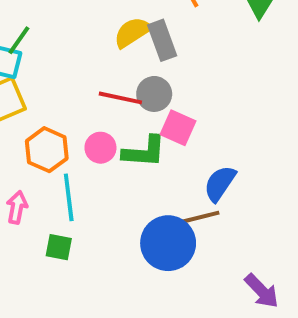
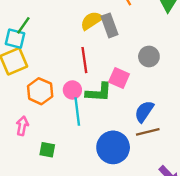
gray circle: (154, 94) -> (149, 56), moved
red line: (120, 98) -> (84, 60), turned 70
cyan line: (69, 197) -> (77, 112), moved
brown line: (200, 217) -> (148, 132), moved

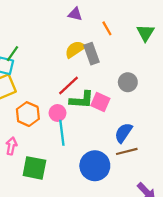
red line: (84, 60) -> (68, 86), turned 55
green L-shape: (99, 92) -> (82, 100), moved
green square: (47, 150) -> (34, 168), size x1.6

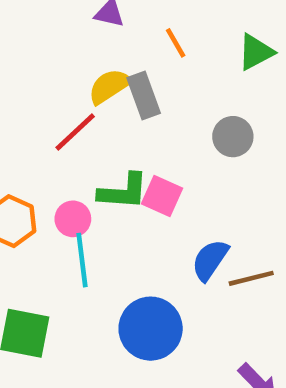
green triangle: (145, 33) -> (256, 52), turned 30
gray circle: (128, 82) -> (233, 137), moved
red line: (68, 86) -> (75, 132), moved
brown line: (127, 151) -> (251, 278), moved

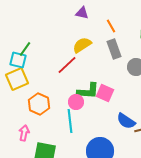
gray rectangle: (144, 95) -> (114, 49), moved
pink circle: (73, 219) -> (76, 102), moved
blue semicircle: (210, 260) -> (126, 121), turned -90

